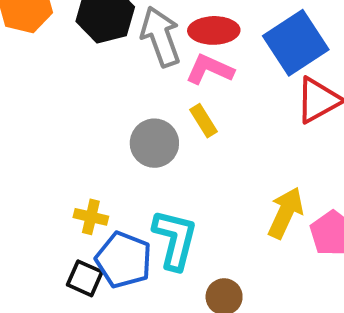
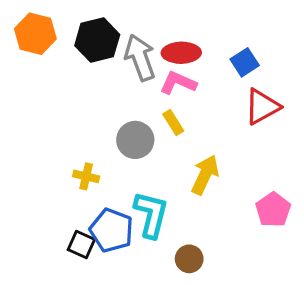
blue square: (296, 43) -> (245, 62), size x0.6
yellow arrow: (286, 213) -> (205, 175), moved
yellow cross: (91, 217) -> (86, 176), moved

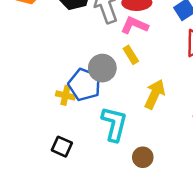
blue pentagon: (111, 230) -> (84, 85), moved

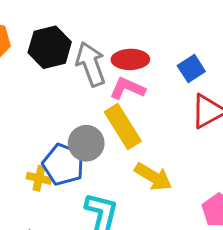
yellow rectangle: (131, 55) -> (123, 126), size x1.8
yellow arrow: (155, 94) -> (153, 177), turned 96

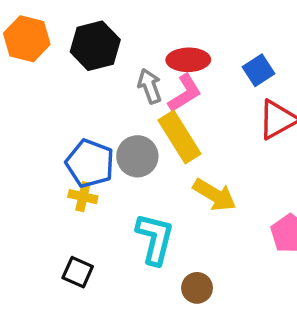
gray arrow: (91, 64) -> (150, 86), moved, size x0.7
pink L-shape: (127, 88) -> (185, 93), turned 124
blue pentagon: (63, 165) -> (90, 163), moved

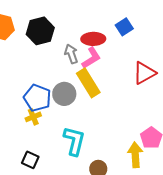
blue square: (258, 70) -> (124, 27), moved
yellow arrow: (215, 195) -> (135, 155), moved, turned -125
yellow cross: (83, 197) -> (33, 117), turned -35

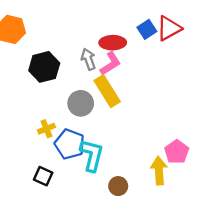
black hexagon: (40, 31) -> (44, 67), moved
red triangle: (144, 73) -> (169, 28), moved
blue pentagon: (37, 98) -> (70, 144), moved

